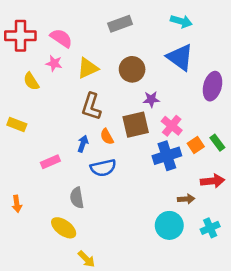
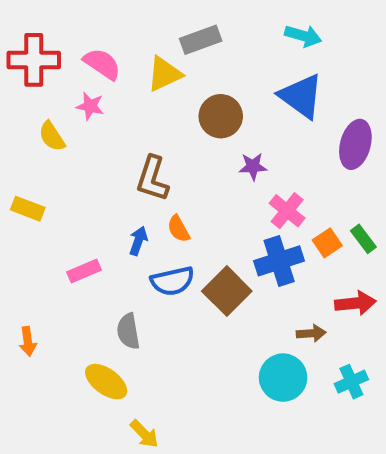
yellow triangle: (88, 68) -> (164, 74), moved
brown square: (136, 125) -> (227, 291), moved, turned -32

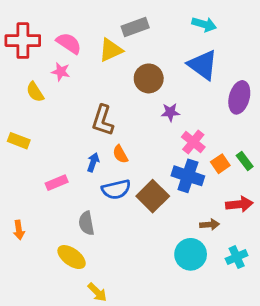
blue cross: (279, 261) -> (188, 176), turned 36

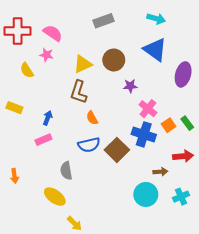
yellow triangle: (111, 50) -> (83, 64), moved
blue arrow: (93, 162) -> (48, 118), moved

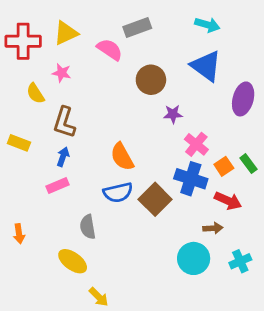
pink semicircle: (53, 33) -> (110, 49), moved
yellow triangle: (83, 64) -> (66, 33), moved
brown L-shape: (79, 92) -> (64, 122), moved
orange semicircle: (92, 118) -> (122, 157), size x1.5
red arrow: (183, 156) -> (228, 201), moved, turned 30

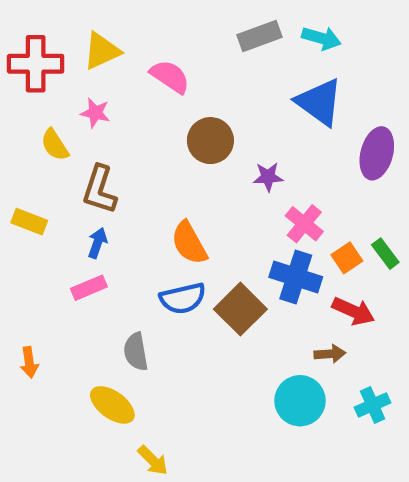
gray rectangle: (137, 27) -> (259, 36), moved
brown circle: (151, 80) -> (210, 141), moved

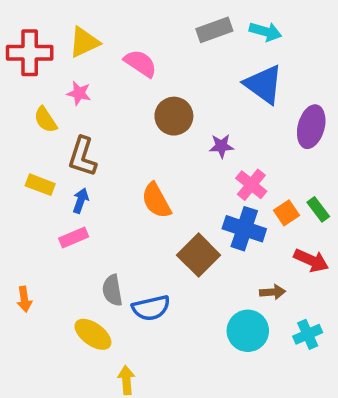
yellow rectangle: (29, 222) -> (40, 185), moved
blue semicircle: (183, 298) -> (151, 308), moved
red arrow: (353, 311) -> (311, 260), moved
yellow arrow: (153, 460) -> (126, 380), turned -140

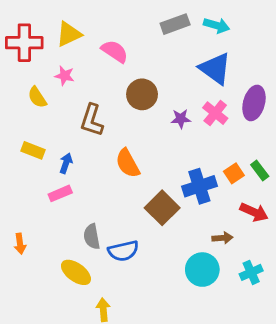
brown L-shape: (82, 157) -> (92, 120), moved
pink cross: (251, 185) -> (215, 113), moved
blue cross: (244, 229) -> (199, 186), turned -36

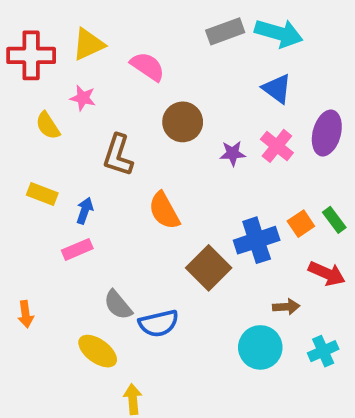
cyan arrow: (217, 25) -> (279, 33), size x1.4
blue triangle: (215, 69) -> (277, 89), size x0.7
gray semicircle: (92, 236) -> (118, 305), turned -30

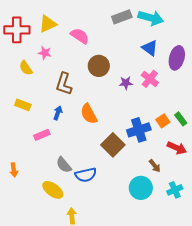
purple ellipse: (327, 133) -> (177, 58), moved
blue arrow: (85, 211) -> (58, 113), moved
brown arrow: (286, 307) -> (155, 166), turned 56

